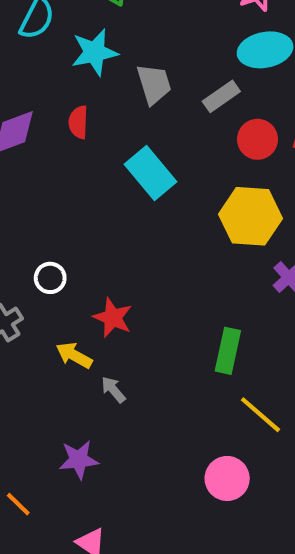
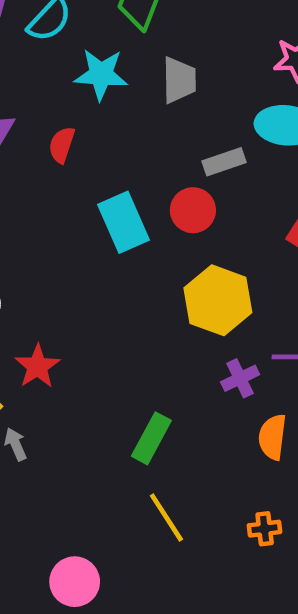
gray trapezoid: (154, 84) -> (179, 80), moved
red circle: (257, 139) -> (193, 210), moved
pink circle: (227, 478) -> (75, 582), moved

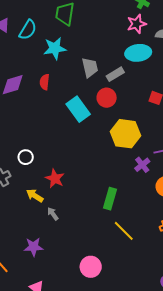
gray trapezoid: (179, 80) -> (90, 68), moved

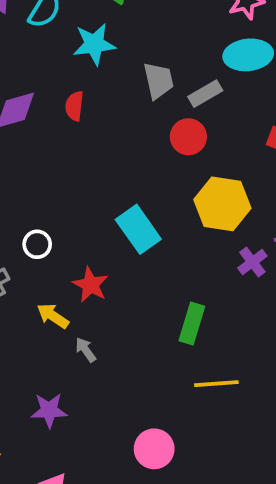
cyan rectangle: (78, 109) -> (138, 229), moved
yellow line: (124, 231) -> (216, 384), turned -50

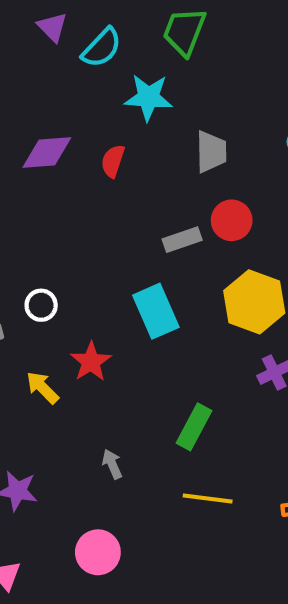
gray rectangle: (205, 94) -> (182, 240), moved
gray arrow: (86, 350) -> (112, 464), moved
pink circle: (154, 449) -> (98, 552), moved

